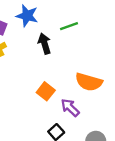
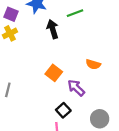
orange semicircle: (89, 82) -> (93, 64), size x0.6

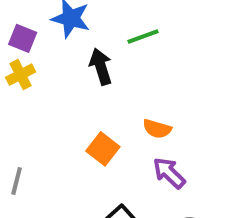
orange semicircle: (93, 64) -> (157, 129), moved
purple arrow: (76, 88) -> (169, 173), moved

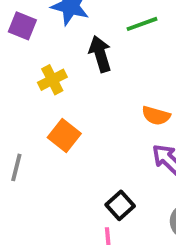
yellow cross: (21, 75) -> (52, 80), moved
orange square: (103, 149) -> (64, 136), moved

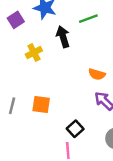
purple square: (22, 26) -> (16, 20), turned 35
orange square: (64, 136) -> (41, 105), moved, turned -30

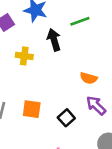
yellow cross: (34, 52) -> (24, 56), turned 35
black square: (75, 129) -> (66, 118), moved

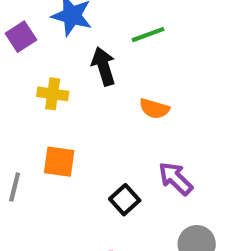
orange semicircle: (89, 78) -> (154, 109), moved
orange square: (32, 109) -> (59, 162), moved

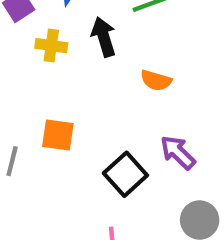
yellow cross: (53, 94) -> (51, 46), moved
black square: (125, 200) -> (125, 174), size x1.4

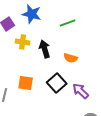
black arrow: (104, 37) -> (45, 49), moved
black square: (125, 174) -> (57, 83), moved

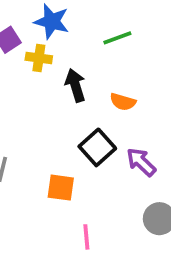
yellow cross: (23, 42) -> (39, 58), moved
orange square: (26, 83) -> (61, 188), moved

